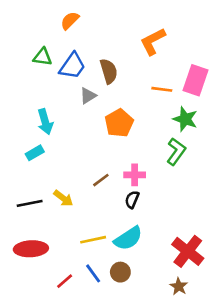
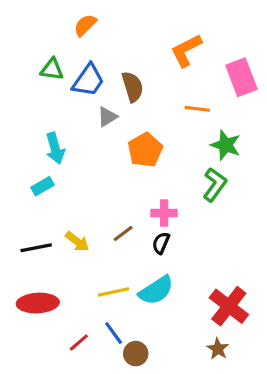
pink rectangle: (196, 80) -> (241, 77), moved, turned -40
brown line: (101, 180) -> (123, 234), moved
brown circle: (120, 272) -> (136, 354), moved

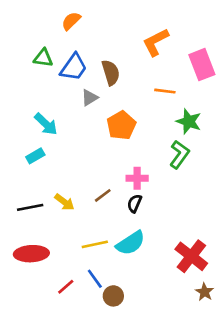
cyan arrow: (55, 148) -> (46, 124), turned -30
brown star: (218, 349) -> (205, 292), moved

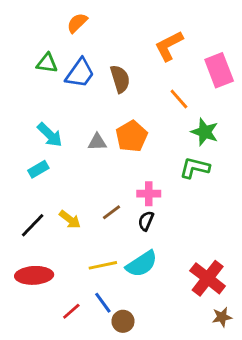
orange line: (165, 91) -> (179, 99), turned 42
gray triangle: (90, 98) -> (97, 142), moved, turned 30
green L-shape: (179, 154) -> (195, 168), turned -112
black line: (30, 207) -> (33, 225), turned -35
brown star: (205, 292) -> (222, 317), turned 30

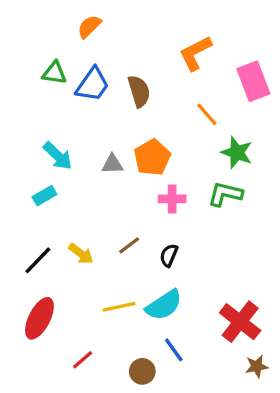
pink cross: (149, 194) -> (172, 199), moved
red ellipse: (34, 275) -> (39, 318), turned -60
blue line: (103, 303) -> (174, 350), moved

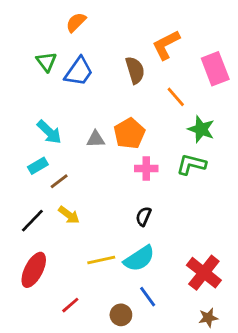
green triangle: (54, 73) -> (46, 62), turned 45
brown semicircle: (139, 91) -> (135, 70), moved
brown line: (129, 245) -> (59, 181), moved
brown star: (257, 366) -> (208, 318), moved

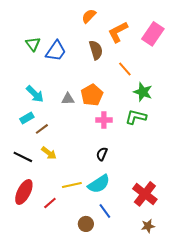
orange semicircle: (76, 22) -> (89, 16), moved
pink rectangle: (215, 69) -> (153, 34), moved, turned 55
black line: (32, 221) -> (23, 157), turned 72
red line: (70, 305) -> (50, 203), moved

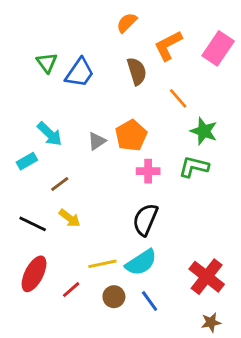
gray triangle: (68, 99) -> (97, 141), turned -32
cyan rectangle: (27, 118) -> (27, 161), moved
black semicircle: (102, 154) -> (145, 220), size x1.6
brown circle: (86, 224) -> (114, 297), moved

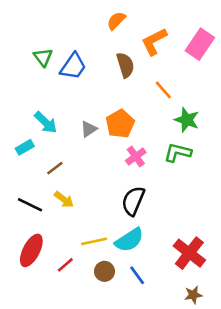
pink cross: (148, 171) -> (136, 156), turned -36

